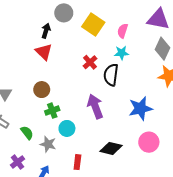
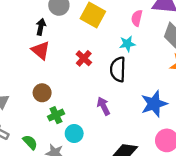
pink semicircle: (123, 31) -> (137, 18), moved
red cross: (90, 62) -> (84, 58), moved
purple arrow: (95, 106) -> (103, 106), size x0.7

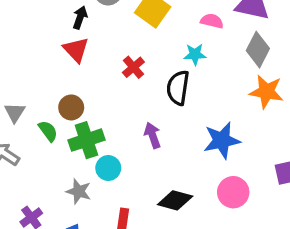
pink semicircle: (137, 18) -> (212, 21), turned 84
green cross: (56, 115) -> (86, 140), size x1.5
green semicircle: (30, 142) -> (48, 131), moved

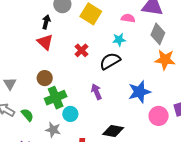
black semicircle: (178, 88) -> (110, 61), turned 55
green semicircle: (48, 131) -> (27, 115), moved
pink circle: (233, 192) -> (159, 116), moved

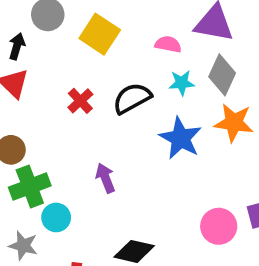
cyan star: (119, 40) -> (182, 83), moved
black semicircle: (110, 61) -> (132, 98), moved
blue star: (139, 92) -> (181, 138), moved, turned -30

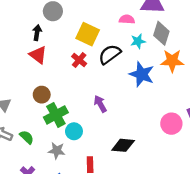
yellow square: (100, 34) -> (88, 34), moved

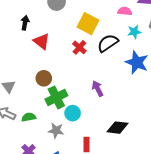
black arrow: (37, 33) -> (25, 23), moved
green semicircle: (27, 137) -> (29, 117), turned -56

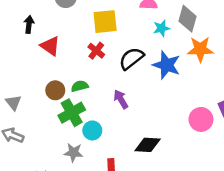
yellow square: (88, 24) -> (105, 22), turned -30
black semicircle: (108, 43) -> (131, 58), moved
green semicircle: (29, 117) -> (80, 86), moved

